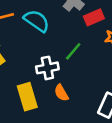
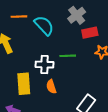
green line: (73, 51) -> (68, 56), turned 35

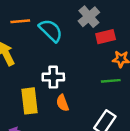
green line: (68, 56) -> (111, 81), moved

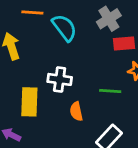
green line: (111, 81) -> (110, 91), moved
orange semicircle: (62, 103) -> (76, 111), moved

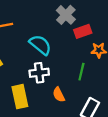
cyan semicircle: (64, 28) -> (40, 45), moved
green line: (110, 91) -> (81, 72), turned -66

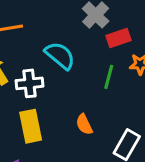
green line: (81, 72) -> (109, 77), moved
white cross: (39, 73) -> (30, 83), moved

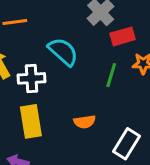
orange semicircle: (84, 124) -> (85, 122), turned -75

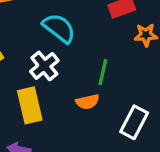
green line: (111, 75) -> (103, 72), moved
white cross: (31, 78) -> (44, 66), moved, turned -32

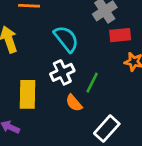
white cross: (44, 66) -> (62, 72), moved
orange semicircle: (87, 102) -> (74, 103), turned 48

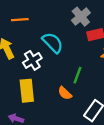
white cross: (62, 72) -> (32, 60), moved

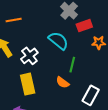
cyan semicircle: (53, 43) -> (58, 41), moved

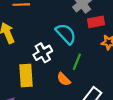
white cross: (29, 56) -> (43, 53), moved

